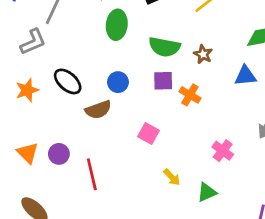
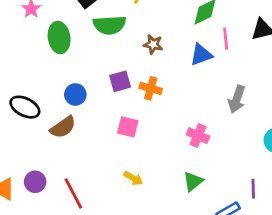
green semicircle: (164, 47) -> (110, 25), moved
pink square: (149, 133) -> (128, 127), moved
yellow arrow: (172, 177) -> (133, 178), moved

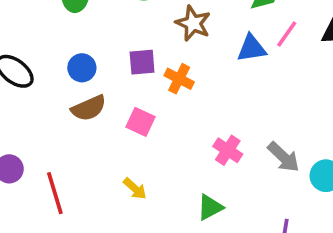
pink line: (226, 39) -> (287, 34), turned 30
brown star: (153, 44) -> (193, 23), size x1.4
gray arrow: (237, 99) -> (283, 157), moved, turned -76
brown semicircle: (63, 127) -> (89, 108), moved

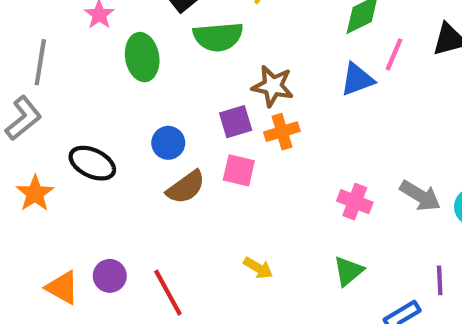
brown star: (193, 23) -> (273, 86), moved
orange cross: (179, 79) -> (282, 132), turned -32
pink square: (140, 122) -> (239, 170), moved

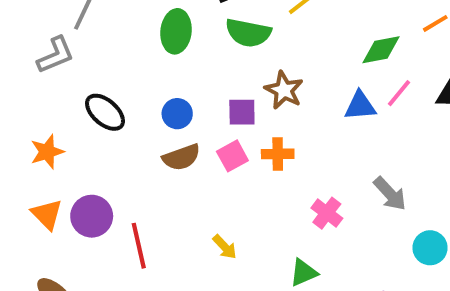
orange cross: (282, 132) -> (278, 154), moved
pink square: (239, 170) -> (232, 156), turned 32
orange star: (35, 193) -> (47, 152), moved
gray arrow: (420, 196) -> (390, 194), moved
purple circle: (110, 276) -> (92, 216), size x1.4

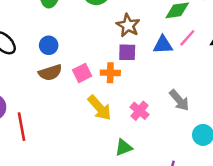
brown star: (284, 90) -> (128, 25), moved
purple square: (242, 112) -> (127, 52), moved
yellow arrow: (225, 247) -> (100, 108), moved, size x1.6

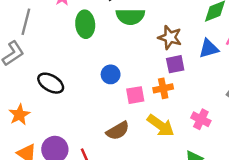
blue circle: (49, 45) -> (111, 74), moved
brown semicircle: (50, 73) -> (118, 131), moved
pink square: (82, 73) -> (135, 95), turned 30

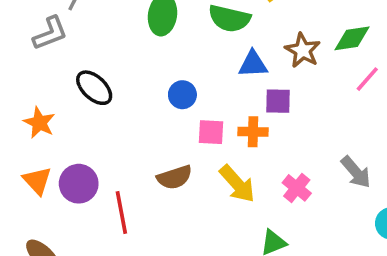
brown star: (170, 37) -> (303, 50), moved
blue triangle: (209, 49) -> (253, 64), moved
orange star: (19, 115) -> (39, 123), turned -30

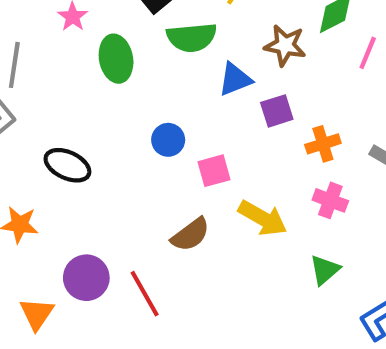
orange cross: (253, 132) -> (323, 144), moved
orange triangle: (37, 181) -> (37, 314), moved, turned 36

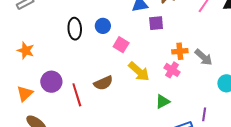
orange cross: (323, 144) -> (180, 51), moved
black ellipse: (67, 165) -> (75, 29), moved, turned 50
pink square: (214, 171) -> (121, 45), turned 35
brown semicircle: (190, 235) -> (103, 83), moved

